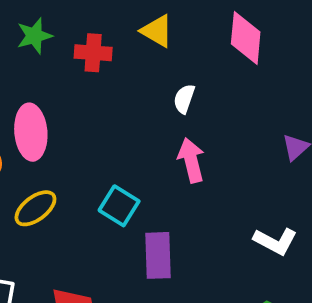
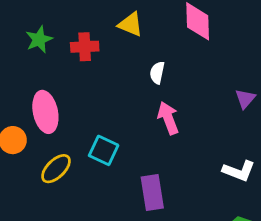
cyan square: (119, 206) -> (104, 150), moved

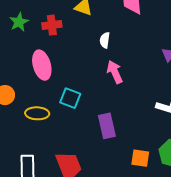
pink ellipse: (45, 112) -> (42, 65), moved
yellow ellipse: (56, 169) -> (37, 113), turned 50

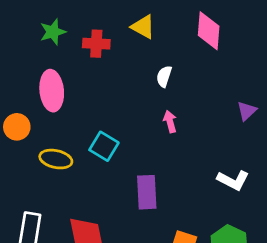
pink ellipse: (42, 65) -> (52, 91), moved
pink arrow: (115, 72) -> (170, 122), size x0.7

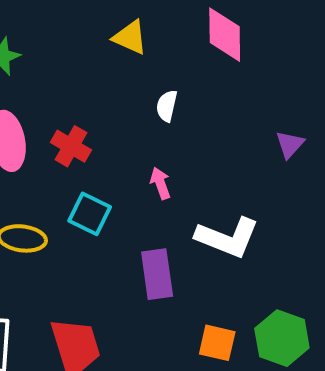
red cross: (96, 44) -> (71, 146), moved, turned 32
pink arrow: (170, 122) -> (160, 183), moved
white L-shape: (233, 180) -> (227, 238), moved, size x1.4

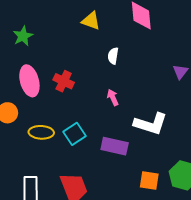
cyan square: (90, 214) -> (74, 134), moved, turned 35
purple rectangle: (157, 274) -> (115, 146), turned -65

